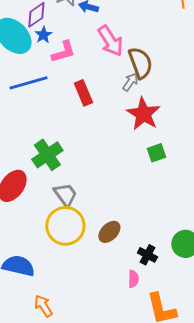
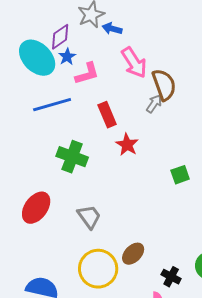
red star: (143, 114) -> (127, 145), moved, size x0.7
green cross: (47, 155) -> (72, 157), moved, turned -36
yellow circle: (65, 226) -> (98, 269), moved

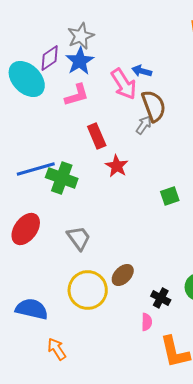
blue arrow: (112, 29) -> (142, 71), moved
blue star: (67, 57) -> (80, 61), moved, size x1.6
blue line: (52, 105) -> (36, 169), moved

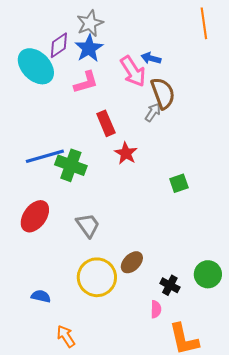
blue semicircle: (32, 309) -> (41, 296), size x0.6

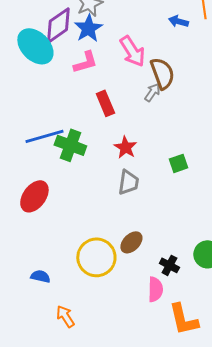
purple diamond: (59, 45) -> (58, 25), size x1.4
blue arrow: (151, 58) -> (178, 21), moved
red star: (126, 153) -> (125, 147), moved
gray trapezoid: (88, 225) -> (128, 182), moved, turned 44
pink semicircle: (156, 309) -> (155, 289), size x1.4

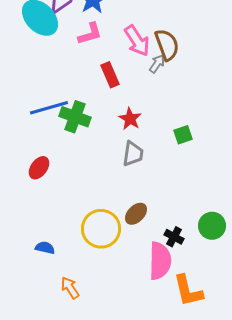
pink arrow: (132, 51) -> (137, 41), moved
red ellipse: (34, 196) -> (39, 168), size x0.7
pink semicircle: (155, 289) -> (160, 261), size x1.5

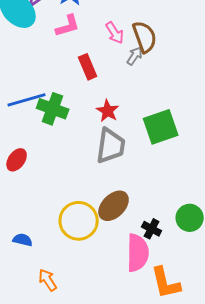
pink arrow: (137, 41) -> (115, 33), size x0.7
green square: (183, 135) -> (161, 127), size x1.8
gray trapezoid: (133, 154) -> (111, 146), size x1.4
brown ellipse: (136, 214) -> (114, 206), size x1.4

